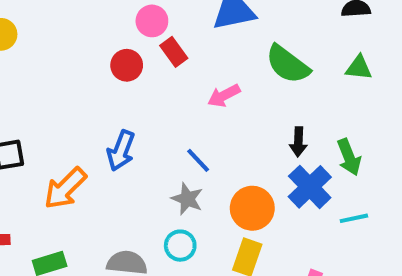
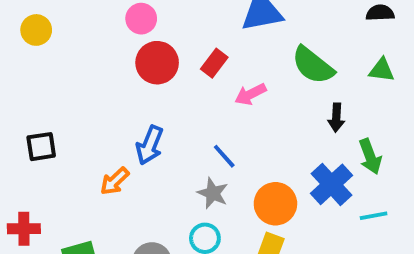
pink circle: (152, 21) -> (141, 19), moved
red rectangle: (174, 52) -> (214, 63), moved, turned 72
red circle: (127, 65) -> (157, 63), size x1.4
black arrow: (298, 142) -> (336, 118), moved
orange arrow: (65, 188) -> (115, 181), moved, size x0.7

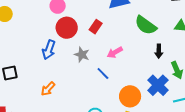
pink arrow: (250, 94) -> (115, 52), moved
blue arrow: (150, 145) -> (49, 50), moved
gray star: (213, 193) -> (82, 55), moved

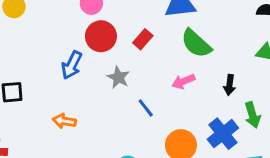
green semicircle: (146, 25) -> (196, 43), moved
pink arrow: (115, 52) -> (183, 81), moved
orange arrow: (48, 89) -> (64, 121), turned 49

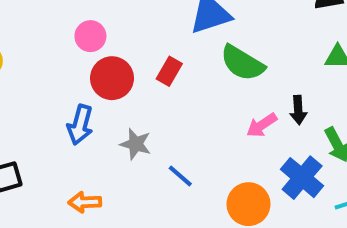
gray star: (118, 77) -> (136, 144), moved
pink arrow: (183, 81) -> (262, 125), moved
blue line: (146, 108) -> (180, 176), moved

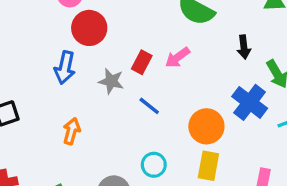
red rectangle: (169, 71) -> (142, 62), moved
pink arrow: (262, 125) -> (177, 57), moved
orange arrow: (85, 202) -> (72, 131), turned 110

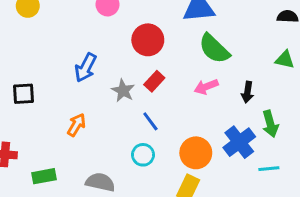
red circle: (89, 28) -> (148, 40), moved
pink arrow: (177, 57) -> (206, 87), moved
cyan circle: (154, 165) -> (143, 155), moved

